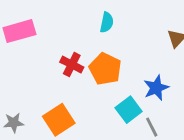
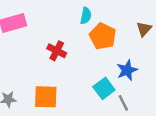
orange pentagon: (105, 69) -> (103, 36), moved
orange square: (59, 120) -> (46, 97), turned 35

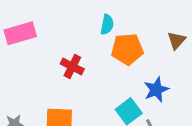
orange pentagon: (103, 36) -> (127, 49), turned -30

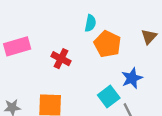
pink rectangle: (20, 33) -> (17, 46), moved
orange pentagon: (127, 49) -> (107, 44), turned 30

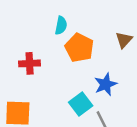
red cross: (61, 59) -> (30, 63), turned -30

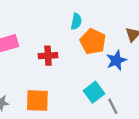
blue star: (106, 84) -> (116, 60), moved

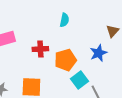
orange pentagon: (93, 41) -> (65, 60), moved, turned 30

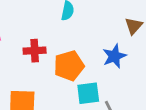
cyan square: (79, 80) -> (88, 93), turned 30

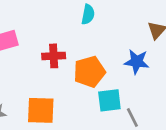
blue star: (114, 56) -> (137, 62), turned 30

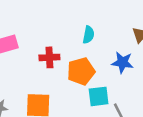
cyan semicircle: (88, 14) -> (89, 35), moved

